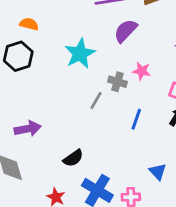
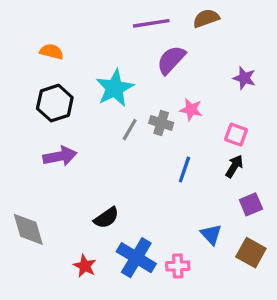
black hexagon: (18, 56) -> (55, 103), moved
gray line: (96, 100) -> (130, 130), moved
purple arrow: (28, 129) -> (60, 156), moved

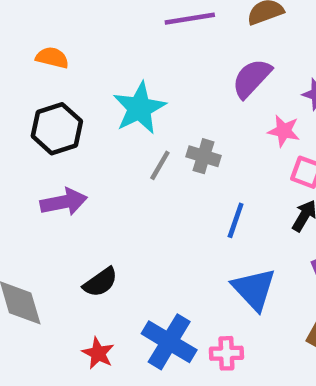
purple semicircle: (171, 60) -> (252, 78), moved
pink star: (191, 110) -> (284, 131), moved
black semicircle: (106, 218) -> (100, 282), moved
blue triangle: (211, 234) -> (254, 289), moved, size x1.5

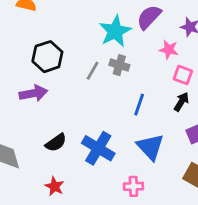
cyan star: (139, 108) -> (115, 31), moved
black hexagon: (57, 129) -> (47, 57), moved
blue cross: (169, 342) -> (98, 148), moved

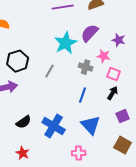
gray cross: (119, 65) -> (86, 67), moved

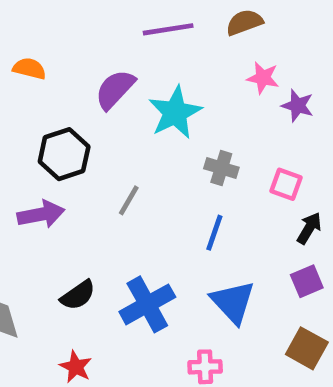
purple semicircle: (90, 33) -> (115, 89), moved
pink star: (104, 56) -> (263, 78), moved
gray line: (50, 71) -> (129, 200), moved
black arrow: (113, 93) -> (309, 228), moved
blue cross: (54, 126) -> (147, 304), turned 30

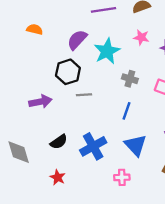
pink star: (263, 78) -> (141, 37), moved
black hexagon: (64, 154) -> (68, 72), moved
gray line: (129, 200) -> (84, 95), turned 56

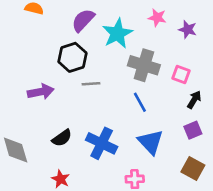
gray cross: (130, 79) -> (144, 65), size x1.6
blue line: (126, 111) -> (140, 102), turned -48
blue cross: (93, 146) -> (102, 143), turned -35

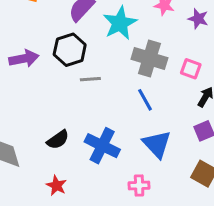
purple arrow: (41, 92) -> (24, 59), moved

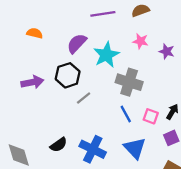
pink square: (191, 69) -> (151, 116), moved
gray line: (90, 79) -> (84, 98), turned -35

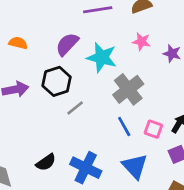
orange semicircle: (35, 33) -> (18, 43), moved
cyan star: (106, 55) -> (102, 57), turned -30
gray cross: (129, 82) -> (128, 89), turned 35

